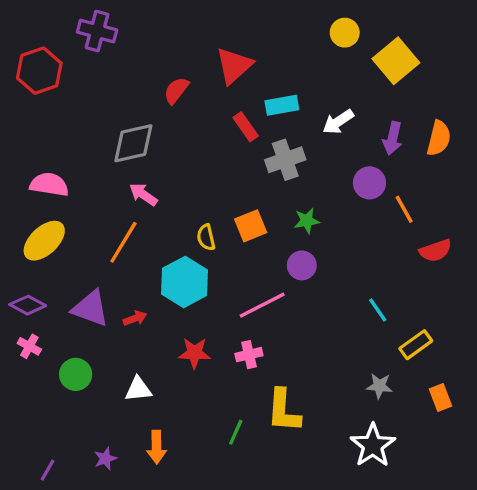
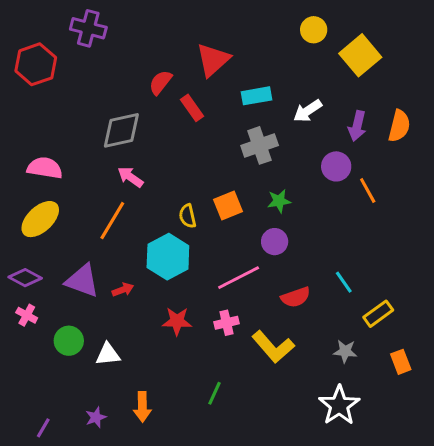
red rectangle: (246, 127) -> (192, 108), moved
red semicircle: (436, 251) -> (296, 297), moved
white triangle: (138, 389) -> (108, 354), moved
yellow L-shape: (284, 411) -> (273, 347), moved, turned -45

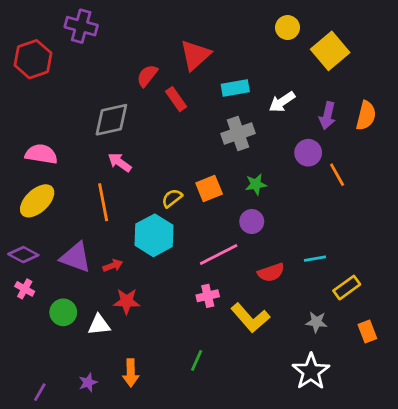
yellow semicircle: (187, 216) -> (172, 198), turned 65
orange line: (112, 221) -> (103, 202), turned -42
cyan line: (344, 282) -> (315, 259), turned -65
red star: (177, 321) -> (127, 301), moved

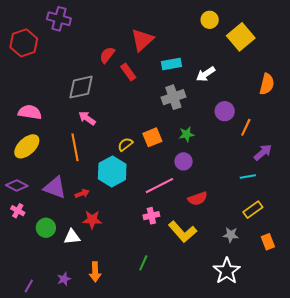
purple arrow: (327, 116) -> (263, 152), moved, turned -144
orange line: (337, 175) -> (246, 127), turned 54
cyan line: (315, 259) -> (248, 176), moved

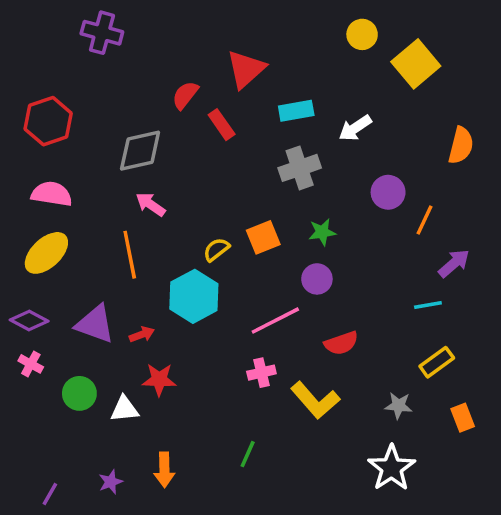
red hexagon: (24, 43) -> (48, 121), moved

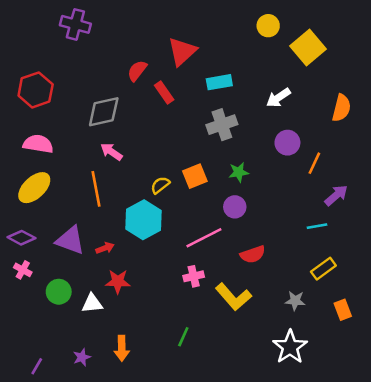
white arrow: (355, 128) -> (278, 98), moved

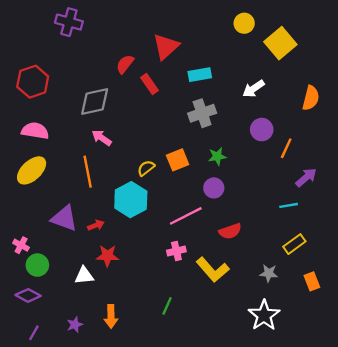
purple diamond: (21, 238) -> (28, 295), moved
green circle: (59, 292) -> (37, 265), moved

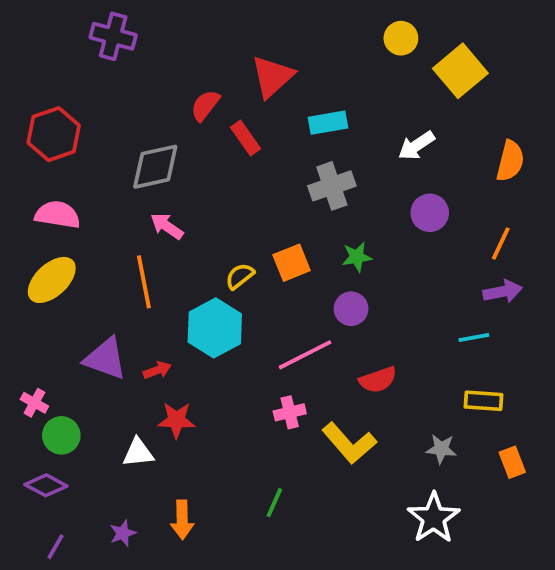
orange line: (286, 148) -> (501, 243), moved
purple arrow: (306, 177) -> (503, 291), turned 30
yellow rectangle: (294, 244) -> (483, 401), turned 40

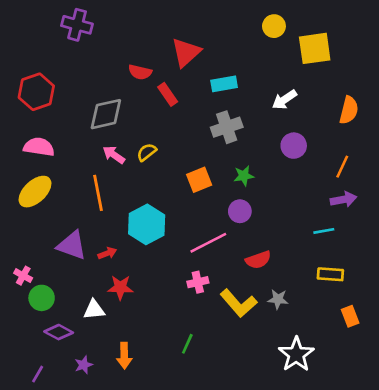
yellow square: (460, 71) -> (315, 48), turned 32
red semicircle: (205, 105) -> (140, 72), turned -115
yellow semicircle: (240, 276) -> (147, 152), moved
gray star: (441, 449) -> (278, 299), moved
purple diamond: (46, 485) -> (59, 332), moved

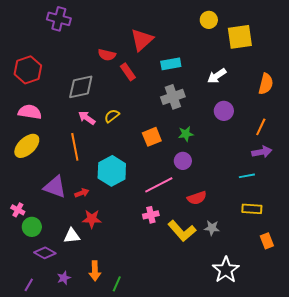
green line: (187, 344) -> (117, 284), moved

